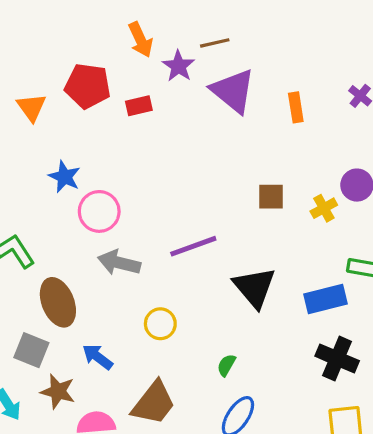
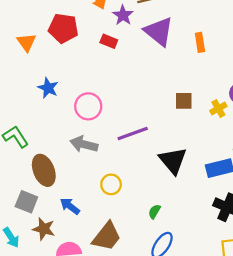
red rectangle: (139, 106) -> (109, 41), moved, turned 35
pink circle: (99, 211) -> (88, 106), moved

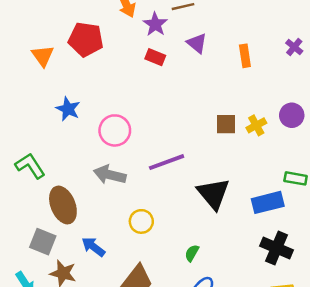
purple triangle: (159, 32) -> (197, 43), size x0.6
red rectangle: (109, 41) -> (155, 57), moved
yellow cross: (218, 109) -> (256, 125), moved

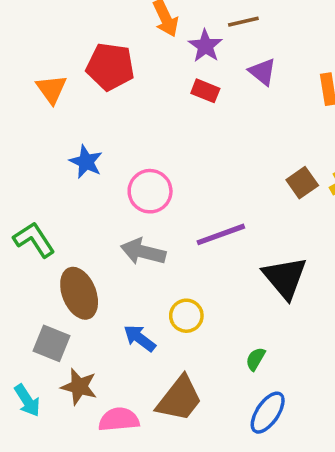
brown square: (226, 124) -> (302, 183), turned -35
blue arrow: (93, 247) -> (140, 338), moved

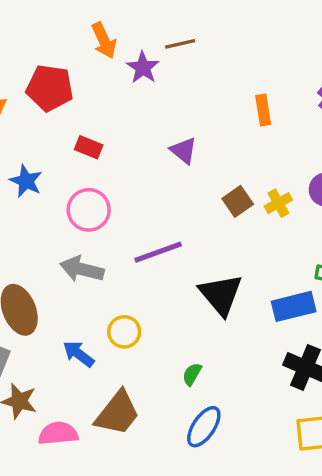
purple triangle: (262, 72) -> (183, 151), moved
red rectangle: (205, 91) -> (89, 147), moved

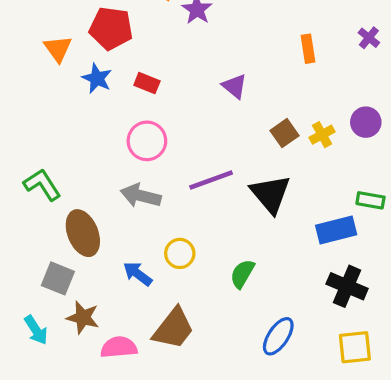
blue star: (26, 181) -> (97, 78), moved
black triangle: (221, 295) -> (270, 194), moved
green semicircle: (192, 374) -> (242, 274), moved, size x1.4
blue ellipse: (204, 427) -> (278, 336), moved

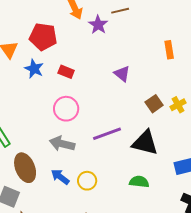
black triangle: (270, 194) -> (145, 143), turned -36
blue arrow: (138, 274) -> (60, 177), moved
green semicircle: (242, 274) -> (139, 182), moved, turned 66

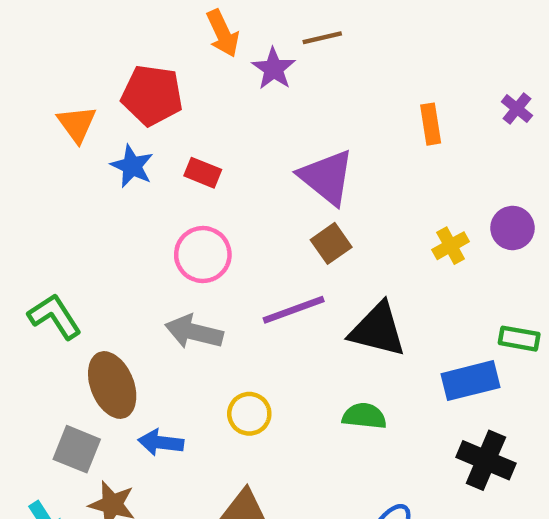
purple triangle: (122, 74) -> (327, 177), size x1.6
brown square: (154, 104) -> (331, 243), moved
blue arrow: (60, 177) -> (161, 443), moved, turned -30

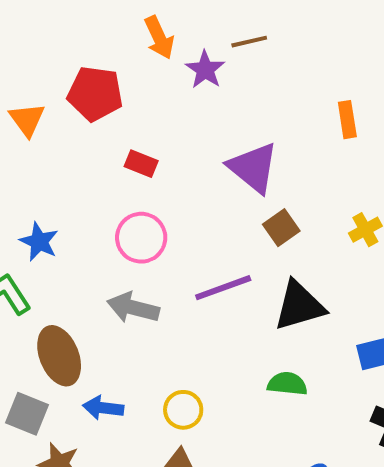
blue star: (132, 166) -> (39, 242), moved
brown square: (331, 243) -> (281, 228), moved
black triangle: (378, 330) -> (299, 306), turned -30
yellow circle: (249, 414) -> (183, 410), moved

